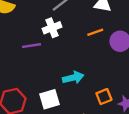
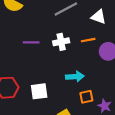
white cross: (52, 28) -> (61, 42), moved
cyan arrow: (73, 78) -> (75, 77), moved

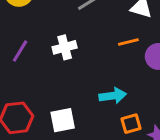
purple line: (31, 42) -> (20, 51), moved, turned -56
white cross: (61, 42) -> (65, 47), moved

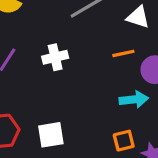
cyan arrow: (113, 96) -> (134, 100), moved

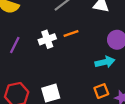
orange line: (123, 53) -> (71, 33), moved

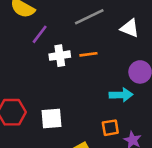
purple line: (15, 45) -> (40, 34), moved

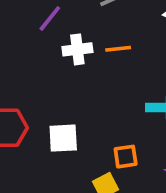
orange square: (110, 128) -> (126, 157), moved

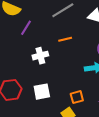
white cross: (77, 49) -> (40, 56), moved

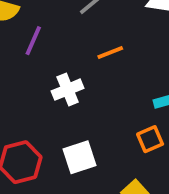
orange square: (77, 97) -> (150, 139), moved

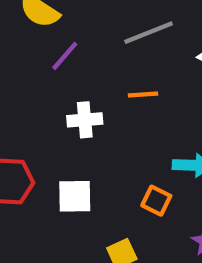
orange square: (150, 139) -> (156, 201), turned 32

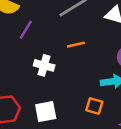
white cross: (85, 120) -> (44, 65), turned 30

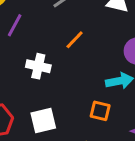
orange line: (76, 45) -> (75, 40), turned -30

